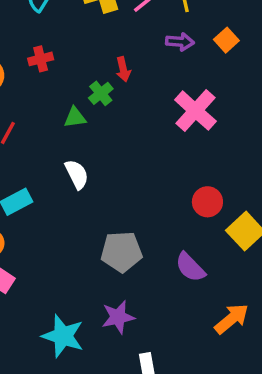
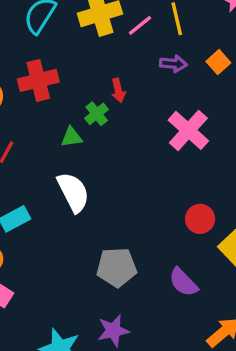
red cross: (41, 59) -> (38, 80), size x1.6
white semicircle: (77, 174) -> (73, 192), size x1.4

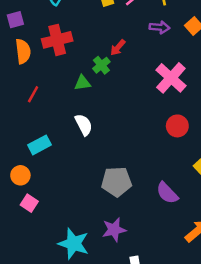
red arrow: (118, 90) -> (118, 48), turned 54
white semicircle: (73, 192) -> (84, 125), size x0.7
red circle: (200, 219) -> (177, 126), moved

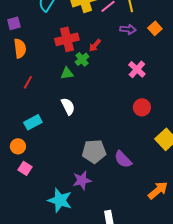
red cross: (57, 40) -> (67, 39), moved
pink cross: (171, 78) -> (137, 69), size x0.7
purple semicircle: (167, 193) -> (123, 159), moved
purple star: (114, 230) -> (82, 180), moved

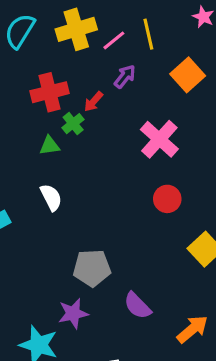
orange square: (155, 28) -> (188, 75), size x1.5
purple arrow: (128, 29) -> (125, 76), moved, turned -56
pink cross: (137, 69) -> (159, 139), size x1.4
purple semicircle: (123, 159) -> (137, 306), moved

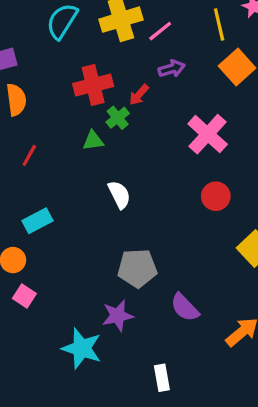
yellow line: (148, 34) -> (219, 24), moved
purple arrow: (125, 76) -> (172, 69), turned 35
white semicircle: (51, 197) -> (119, 195), moved

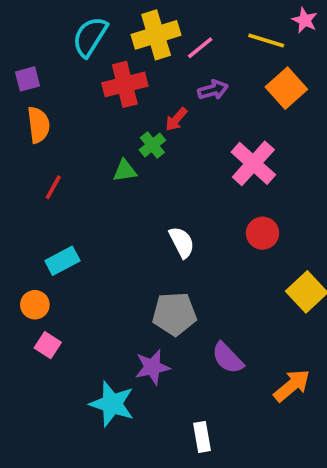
yellow line: (219, 24) -> (266, 40), turned -60
red cross: (93, 85) -> (125, 84), moved
white semicircle: (119, 195) -> (182, 242), moved

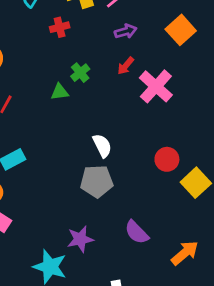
red cross: (125, 84) -> (60, 27), size x0.6
red arrow: (176, 119) -> (126, 66), moved
red circle: (262, 233) -> (167, 159), moved
gray pentagon: (174, 314) -> (97, 181), moved

